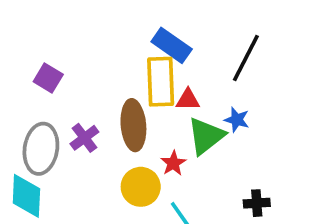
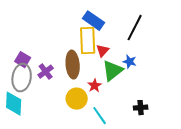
purple square: (48, 78) -> (23, 60), moved
red triangle: (188, 100) -> (103, 51), turned -48

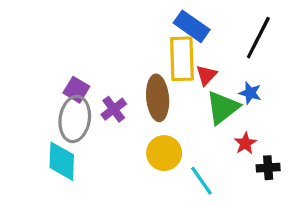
red star: (95, 86) -> (245, 143), moved

